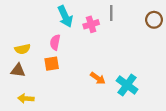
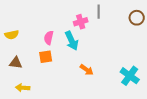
cyan arrow: (65, 16) -> (72, 41), moved
yellow semicircle: (22, 49) -> (12, 35), moved
cyan cross: (127, 85) -> (130, 76), moved

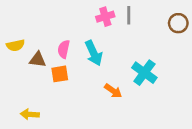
pink cross: (81, 22) -> (105, 17), moved
brown triangle: (16, 63) -> (38, 60), moved
cyan cross: (130, 76) -> (144, 73), moved

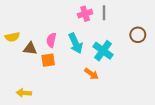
brown circle: (178, 23) -> (138, 35), moved
cyan cross: (144, 73) -> (103, 51), moved

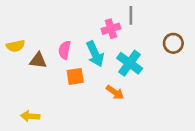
pink cross: (85, 14) -> (111, 29), moved
orange square: (48, 60) -> (75, 76), moved

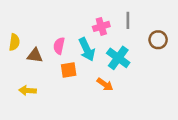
gray line: (131, 15) -> (128, 20), moved
yellow semicircle: (16, 46) -> (14, 42), turned -70
yellow arrow: (30, 116) -> (28, 90), moved

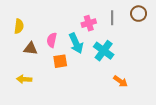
brown circle: (158, 40) -> (139, 14), moved
yellow semicircle: (14, 42) -> (19, 26), moved
orange arrow: (105, 84) -> (121, 81), moved

